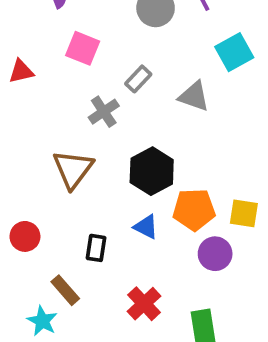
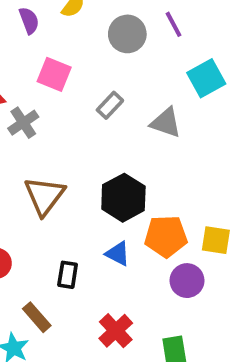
gray cross: (104, 112) -> (23, 123), moved

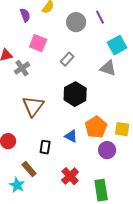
gray triangle: (166, 123) -> (108, 68), moved
black hexagon: (123, 198) -> (75, 94), moved
orange pentagon: (166, 236) -> (96, 127), turned -30

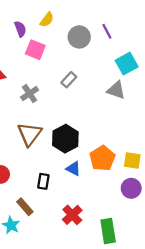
pink square: (38, 43) -> (35, 50), moved
gray cross: (22, 68) -> (30, 94), moved
black hexagon: (75, 94) -> (65, 139), moved
purple circle: (107, 150) -> (131, 188), moved

